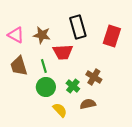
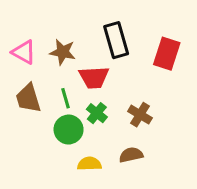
green cross: (73, 86) -> (97, 113), moved
yellow semicircle: (60, 110) -> (89, 164), turned -49

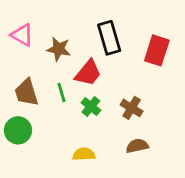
pink triangle: (24, 52) -> (22, 35), moved
red trapezoid: (94, 77) -> (88, 73), turned -48
green circle: (69, 130) -> (18, 130), moved
brown semicircle: (131, 155) -> (137, 146), moved

